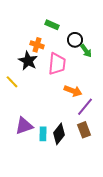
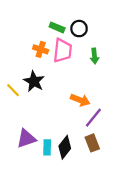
black circle: (75, 40) -> (79, 29), moved
green arrow: (86, 51) -> (94, 56), turned 32
black star: (28, 61) -> (34, 81), moved
pink trapezoid: (57, 64) -> (63, 51), moved

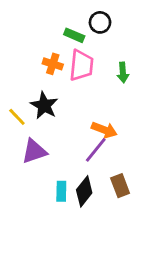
black circle: (79, 29) -> (100, 22), moved
purple line: (93, 118) -> (96, 150), moved
purple triangle: (26, 139) -> (34, 151), moved

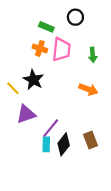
green rectangle: (74, 35) -> (46, 27), moved
orange arrow: (104, 130) -> (88, 89), moved
purple line: (96, 150) -> (51, 128), moved

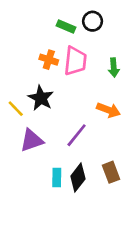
green rectangle: (46, 27) -> (66, 26), moved
purple line: (51, 128) -> (77, 135), moved

